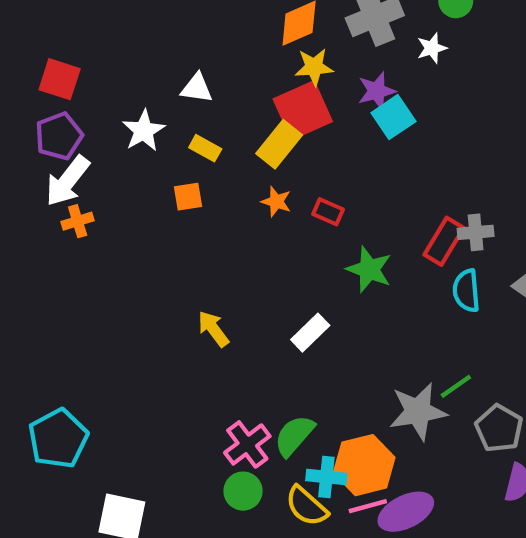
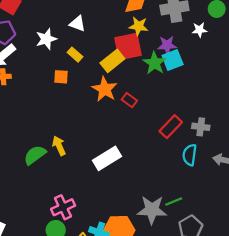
orange star: (276, 202) -> (105, 89), size x1.6
red rectangle: (444, 241) -> (171, 127), moved
green star: (369, 269) -> (155, 63), moved
white rectangle: (310, 333) -> (107, 158), size x1.4
green semicircle: (294, 436) -> (35, 155), moved

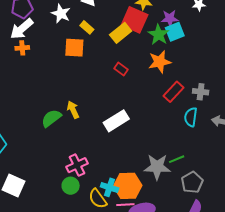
white star: (46, 39) -> (61, 14), turned -30
red square: (128, 47) -> (135, 20), turned 36
orange square: (61, 77) -> (74, 48), size x1.5
orange star: (105, 89) -> (160, 62), moved, turned 30
red rectangle: (129, 100) -> (121, 69), moved

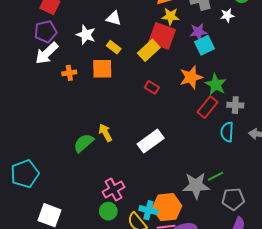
green star: (159, 35) -> (216, 84), moved
orange cross: (22, 48) -> (69, 73), moved
gray pentagon: (192, 182) -> (233, 199), turned 30

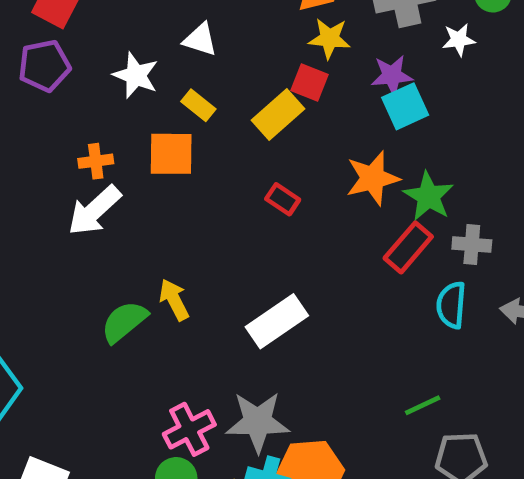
red square: (162, 36) -> (309, 82), size x0.6
white arrow: (47, 53) -> (94, 210), moved
gray star: (196, 186) -> (258, 422), moved

